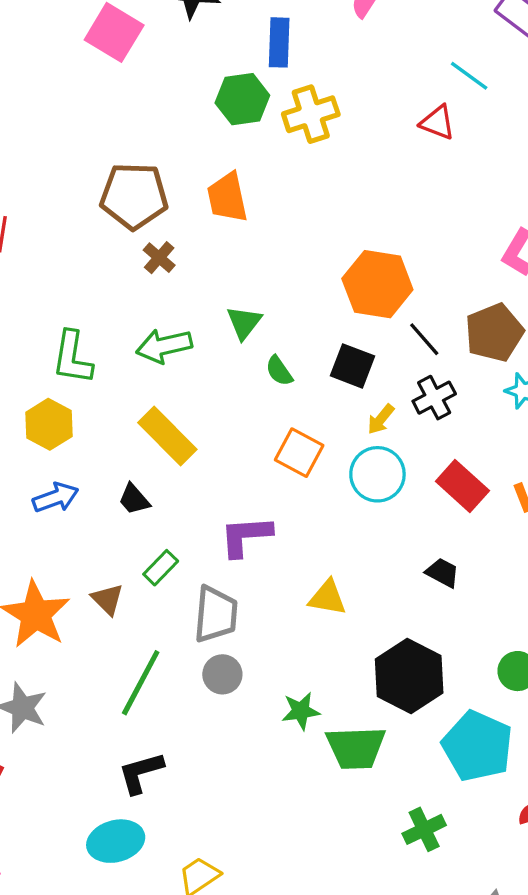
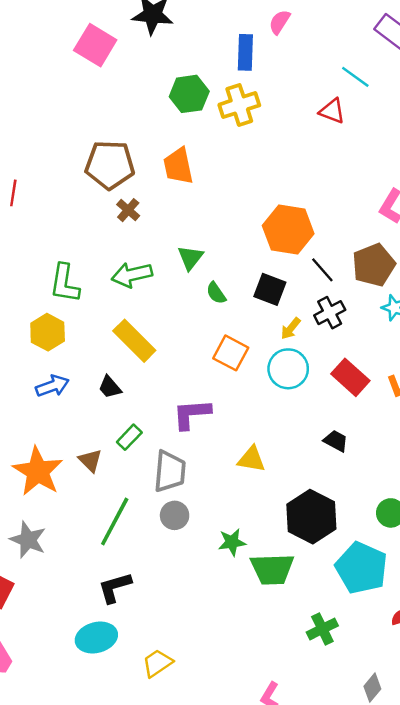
blue rectangle: (279, 42) -> (245, 52), moved

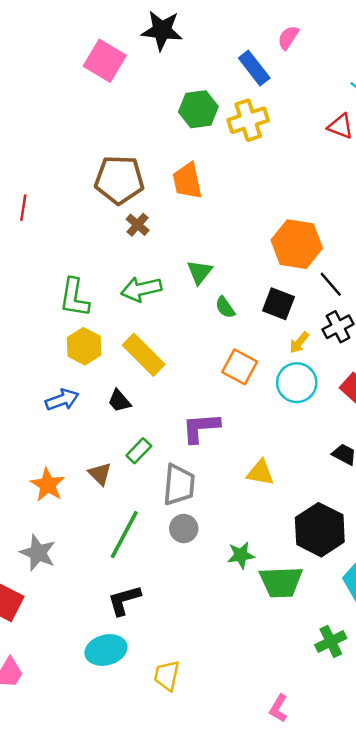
blue rectangle: (245, 52) -> (254, 68), turned -40
yellow hexagon: (48, 332) -> (84, 346), moved
orange star: (38, 471) -> (48, 485), size x0.7
yellow trapezoid: (157, 663) -> (167, 676), turned -44

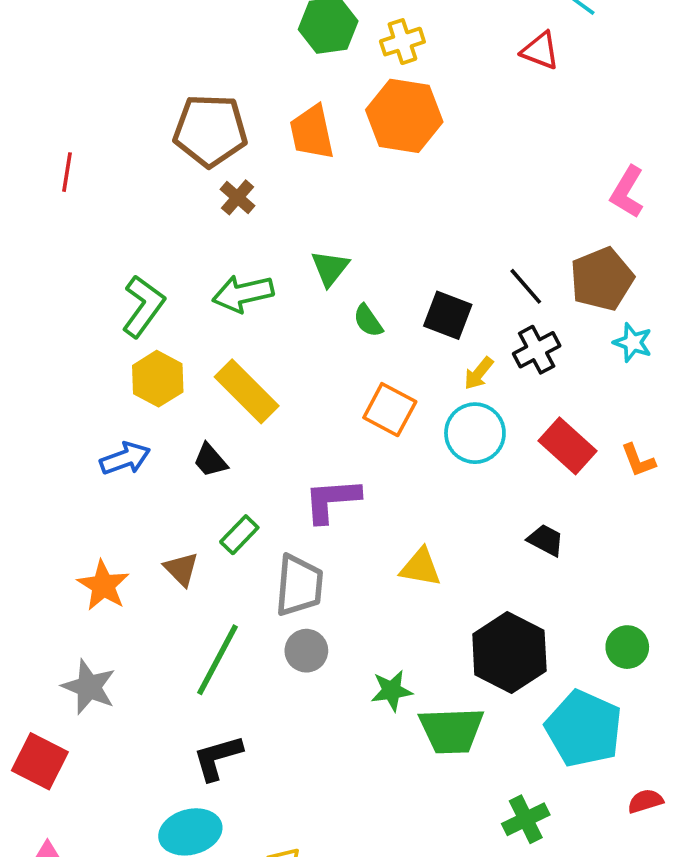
yellow cross: (248, 120) -> (402, 42), size x0.7
orange hexagon: (297, 244) -> (404, 116), moved
green L-shape: (74, 298) -> (143, 306), turned -153

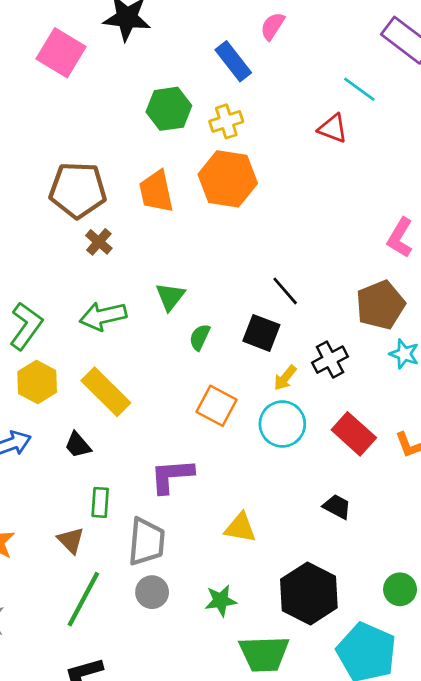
black line: (526, 286) -> (285, 291), moved
green semicircle: (368, 321) -> (200, 337), turned 60
green rectangle: (239, 535) -> (100, 502), turned -40
brown triangle: (181, 569) -> (71, 540), moved
green star: (392, 691) -> (221, 601), moved

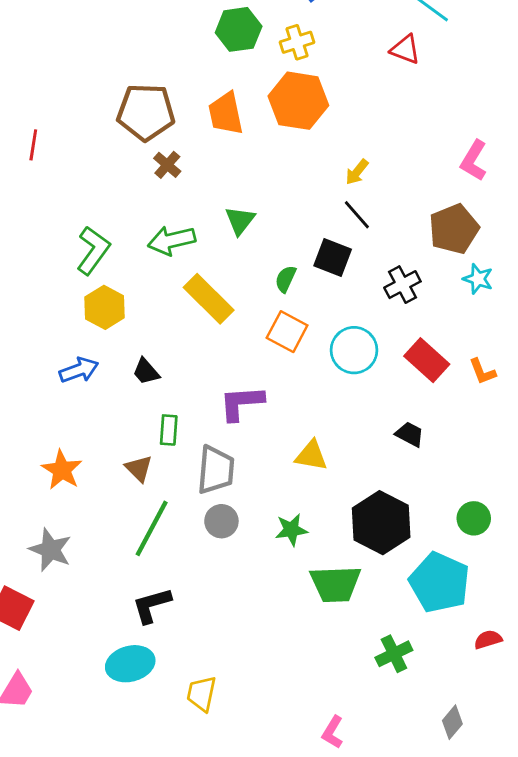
green semicircle: (200, 337) -> (286, 279), moved
yellow arrow: (285, 378) -> (357, 172), moved
yellow rectangle: (106, 392) -> (209, 299), moved

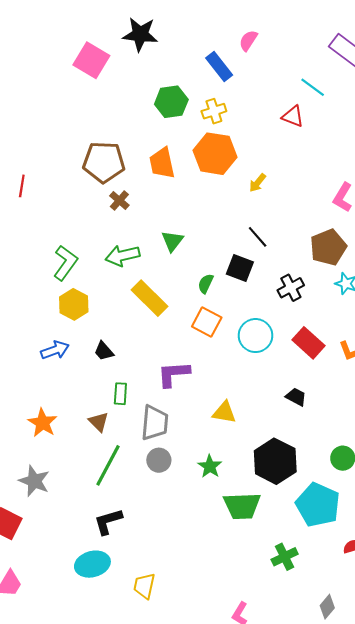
yellow arrow: (357, 172) -> (258, 183), moved
green star: (291, 530) -> (210, 466), turned -30

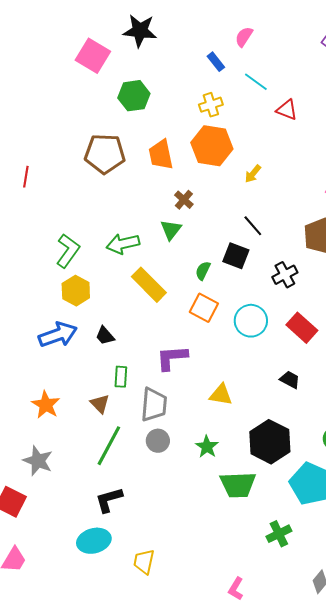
blue rectangle: (219, 66) -> (216, 62), size x0.7
cyan line: (313, 87) -> (256, 82), moved
green hexagon: (171, 102) -> (134, 96), moved
brown cross: (119, 200) -> (184, 200), moved
blue arrow: (55, 350) -> (58, 335), size x1.4

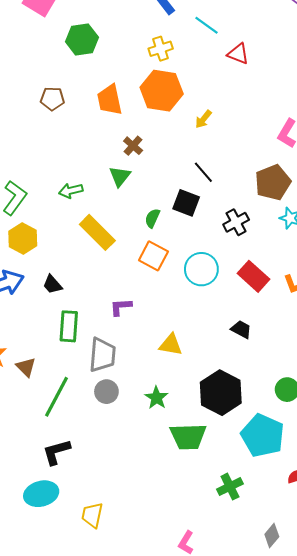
brown pentagon: (105, 154) -> (52, 99), size x0.6
green arrow: (123, 244) -> (71, 191), size x0.7
purple L-shape: (172, 358) -> (121, 307), size x0.7
green rectangle: (121, 377) -> (69, 326), size x1.4
brown triangle: (100, 404) -> (26, 367), moved

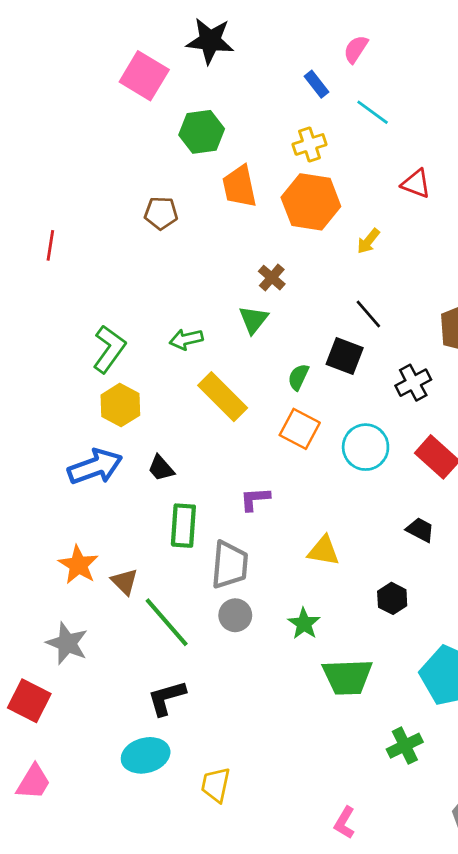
red triangle: (238, 54) -> (416, 184), moved
orange trapezoid: (110, 100) -> (239, 186), moved
black hexagon: (221, 393) -> (392, 598), moved, size x0.5
green line: (56, 397) -> (167, 622), turned -69

